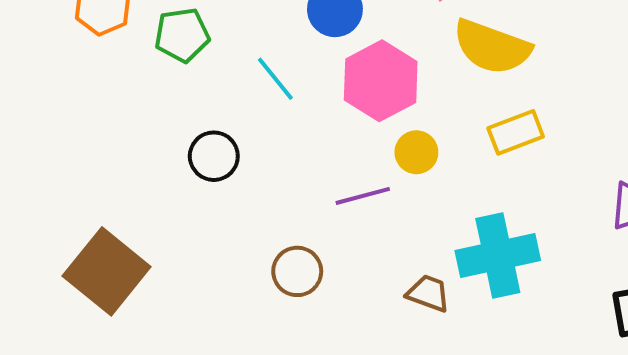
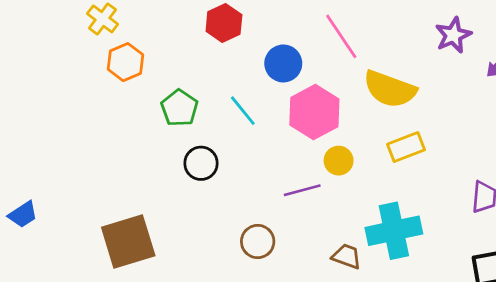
green pentagon: (182, 35) -> (179, 108), moved, turned -30
brown square: (107, 271) -> (128, 242), turned 34

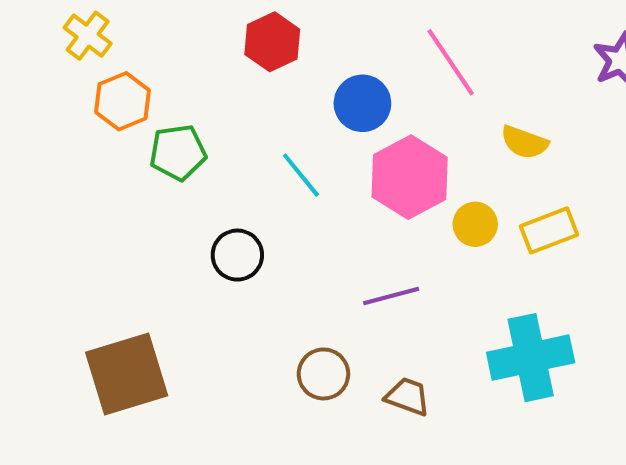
yellow semicircle: (390, 89) -> (524, 142), size x0.6
green pentagon: (179, 108) -> (178, 153), moved, turned 30
yellow circle: (339, 161) -> (475, 224), moved
brown trapezoid: (347, 256) -> (408, 397), moved

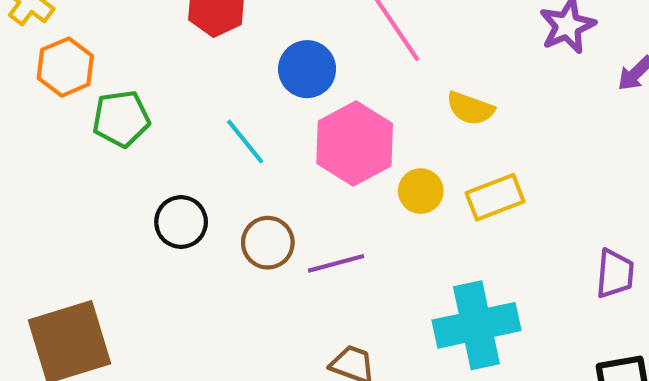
brown circle: (323, 374) -> (268, 243), moved

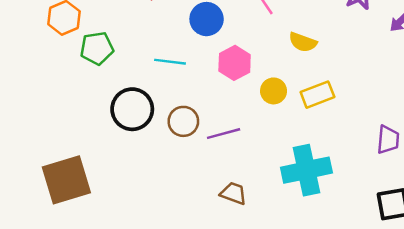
cyan line: (245, 141) -> (170, 62), turned -44
pink hexagon: (355, 143) -> (235, 63), size x0.7
black circle: (181, 222) -> (132, 109), size x1.4

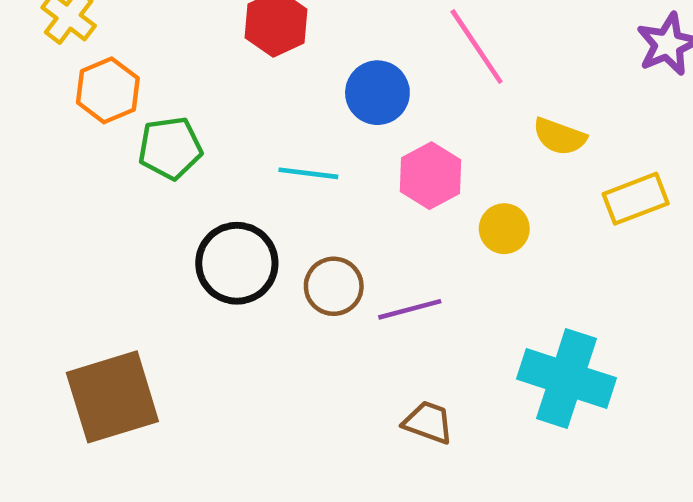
yellow rectangle: (317, 95) -> (636, 199), moved
cyan cross: (306, 170) -> (566, 378), turned 30

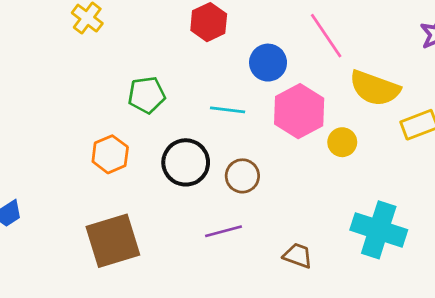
orange hexagon: (108, 90) -> (110, 154), moved
yellow semicircle: (560, 136) -> (375, 88), size x1.6
pink hexagon: (430, 176) -> (299, 111), size x1.4
purple line: (410, 309) -> (224, 231), moved

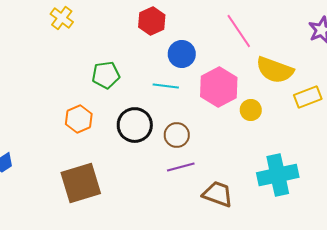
blue circle: (268, 63) -> (182, 54), moved
cyan cross: (379, 230) -> (278, 175), turned -30
purple line: (224, 231) -> (181, 167), moved
brown trapezoid: (298, 256) -> (218, 194), size x1.4

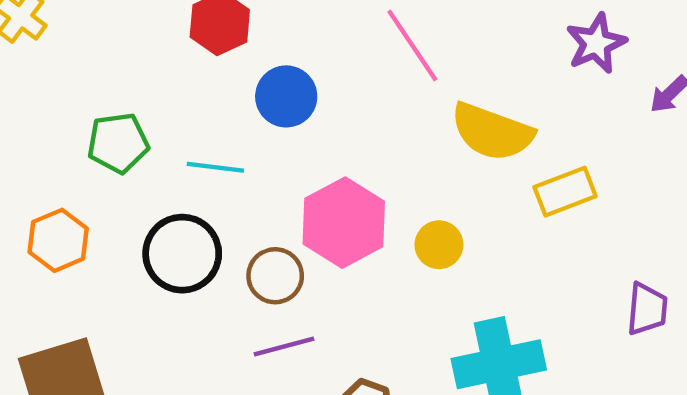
cyan line: (166, 86) -> (215, 167), moved
pink hexagon: (219, 87) -> (344, 223), moved
yellow circle: (251, 110) -> (439, 245), moved

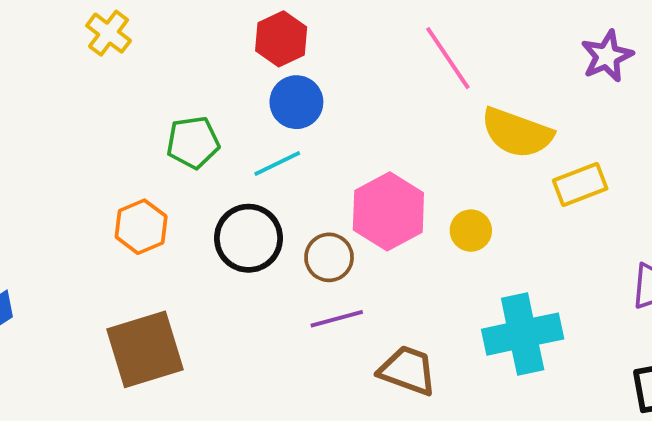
blue circle: (286, 96) -> (296, 102), moved
cyan line: (215, 167) -> (277, 163), turned -33

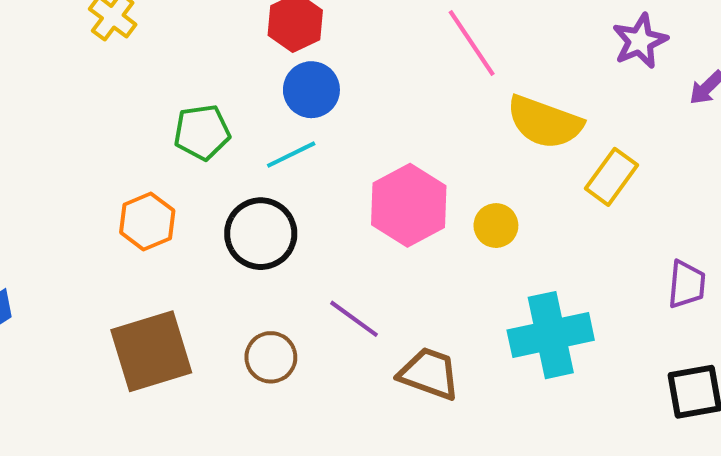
yellow rectangle: (580, 185) -> (612, 177), turned -33
brown circle: (329, 257) -> (271, 357), moved
purple line: (337, 319) -> (354, 319), turned 51

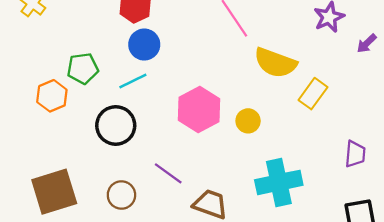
orange hexagon: (147, 221) -> (52, 96), moved

